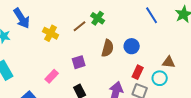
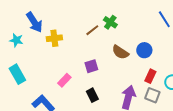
yellow cross: (51, 33) -> (54, 38), moved, turned -35
brown semicircle: (108, 48) -> (120, 52), turned 108

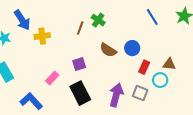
brown line: (92, 30) -> (80, 28), turned -32
red rectangle: (150, 76) -> (144, 67), moved
black rectangle: (92, 95) -> (80, 93), size x1.6

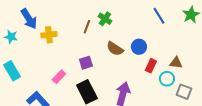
gray square: (140, 93) -> (184, 92), moved

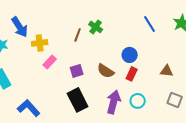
brown semicircle: (115, 49) -> (106, 71), moved
red rectangle: (151, 66) -> (132, 74), moved
pink rectangle: (59, 77) -> (50, 62), moved
cyan circle: (167, 79) -> (138, 101), moved

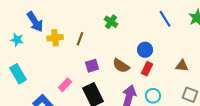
brown line: (78, 35) -> (80, 39), moved
pink rectangle: (50, 62) -> (65, 85), moved

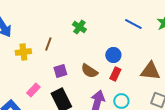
blue line: (165, 19) -> (133, 24), turned -30
yellow cross: (55, 38) -> (23, 52), moved
brown triangle: (182, 66) -> (150, 71), size x1.5

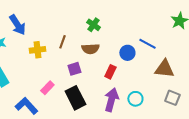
blue line: (133, 24) -> (147, 44), moved
brown semicircle: (89, 71) -> (90, 49), moved, turned -36
red rectangle: (115, 74) -> (110, 72), moved

